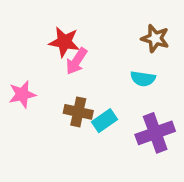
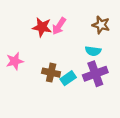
pink arrow: (76, 61) -> (59, 26), moved
purple cross: (155, 133) -> (95, 74), moved

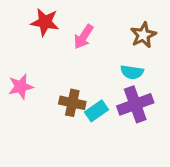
brown star: (101, 25) -> (143, 35), turned 30
red star: (42, 27) -> (45, 22), moved

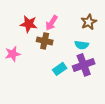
red star: (45, 22) -> (29, 24), moved
brown cross: (72, 103) -> (45, 41), moved

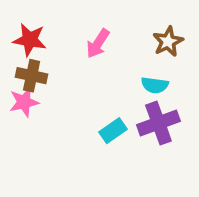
red star: (29, 24) -> (30, 40), moved
brown cross: (45, 41) -> (32, 76), moved

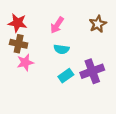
cyan semicircle: (155, 85) -> (61, 49), moved
pink star: (24, 102) -> (25, 62), moved

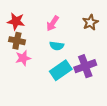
cyan rectangle: (66, 76) -> (61, 70), size x1.5

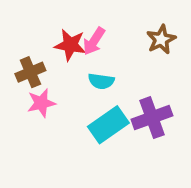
red star: (16, 21) -> (70, 45), moved
brown cross: (17, 41) -> (30, 72), turned -35

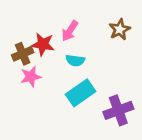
red star: (70, 45) -> (43, 44), moved
purple cross: (152, 118) -> (118, 110), moved

